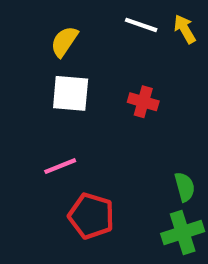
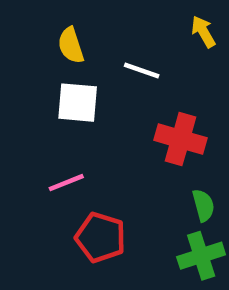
white line: (141, 25) -> (142, 71), moved
yellow semicircle: (64, 42) -> (71, 45), turned -52
red cross: (143, 102) -> (181, 139), moved, size x1.5

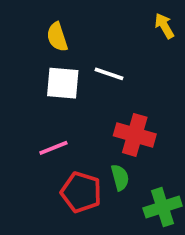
white line: (142, 71) -> (109, 74), moved
red cross: (181, 139) -> (135, 135), moved
green semicircle: (203, 205) -> (120, 177), moved

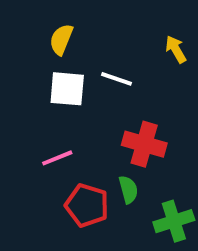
yellow arrow: (164, 26) -> (176, 49), moved
yellow semicircle: (57, 37) -> (61, 39), turned 40

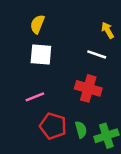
white line: (117, 79) -> (97, 54), moved
green semicircle: (128, 190) -> (81, 130), moved

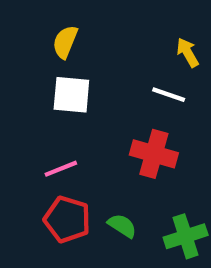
red pentagon: (53, 126) -> (67, 219), moved
green semicircle: (81, 130) -> (122, 226), moved, turned -42

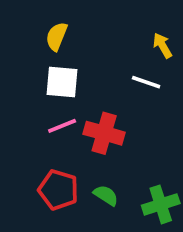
red cross: (154, 154) -> (104, 133), moved
pink line: (61, 169) -> (62, 126), moved

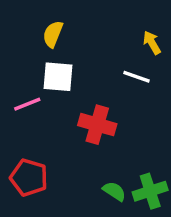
pink line: (62, 126) -> (27, 104), moved
red pentagon: (58, 190) -> (29, 178), moved
green semicircle: (106, 195) -> (114, 191), moved

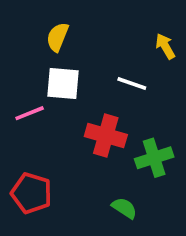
white line: (137, 77) -> (132, 83), moved
green cross: (150, 191) -> (154, 158), moved

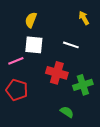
yellow arrow: (165, 46) -> (84, 18), moved
red pentagon: (31, 193) -> (17, 90), moved

